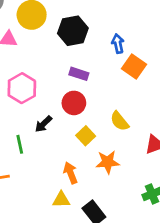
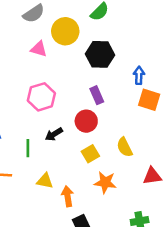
orange square: (134, 66) -> (149, 100), turned -30
purple rectangle: (79, 74) -> (97, 95), turned 36
orange arrow: (71, 173) -> (68, 196), moved
yellow triangle: (61, 200) -> (45, 181), moved

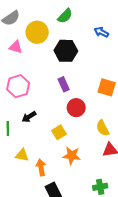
blue arrow: (139, 75) -> (101, 32), moved, turned -64
red circle: (86, 121) -> (76, 108), moved
yellow semicircle: (125, 147) -> (103, 128), moved

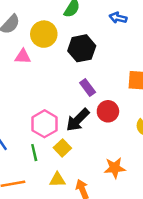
pink hexagon: (18, 86) -> (45, 124), moved
black arrow: (29, 117) -> (78, 120), moved, size x1.5
yellow square: (59, 132) -> (62, 148), moved

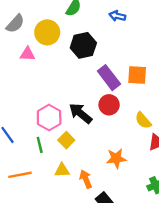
purple rectangle: (88, 88) -> (109, 78), moved, size x1.5
black arrow: (78, 120) -> (81, 113), turned 85

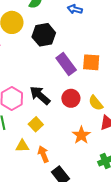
red circle: (109, 105) -> (71, 98), moved
yellow square: (66, 140) -> (36, 124), moved
orange star: (116, 158) -> (81, 135), moved, turned -30

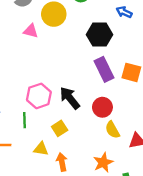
black hexagon: (44, 35) -> (99, 35), moved
yellow semicircle: (96, 103) -> (112, 130), moved
orange star: (81, 135) -> (103, 163), moved

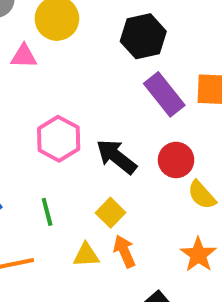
pink hexagon: (39, 96) -> (59, 139), moved
orange arrow: (62, 162) -> (124, 251), moved

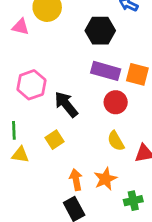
purple rectangle: (164, 94) -> (106, 71), turned -48
red circle: (176, 160) -> (116, 102), moved
orange arrow: (124, 251) -> (76, 180), moved
yellow triangle: (86, 255) -> (20, 155), moved

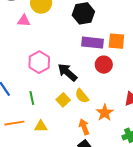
yellow semicircle: (116, 141) -> (82, 96), moved
yellow triangle: (20, 155) -> (41, 126), moved
orange star: (105, 179) -> (105, 113), moved

